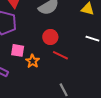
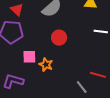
red line: (60, 55) -> (98, 75), moved

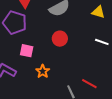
orange star: (46, 65) -> (43, 71), moved

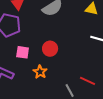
red circle: (60, 39) -> (50, 49), moved

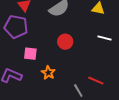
red circle: (50, 49) -> (65, 42), moved

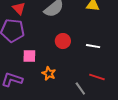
white line: (104, 38) -> (93, 46), moved

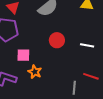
orange star: (49, 73) -> (35, 72), moved
gray line: (80, 89) -> (74, 88), turned 40

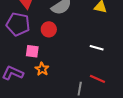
red circle: (57, 40) -> (49, 29), moved

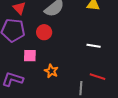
orange star: (42, 69) -> (51, 71), moved

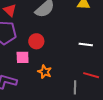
red circle: (44, 32) -> (36, 41), moved

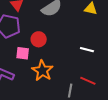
orange star: (45, 72) -> (42, 71), size x1.5

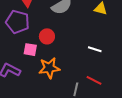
orange star: (42, 71) -> (49, 68), turned 30

